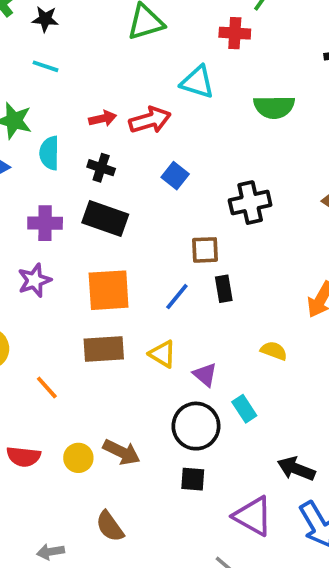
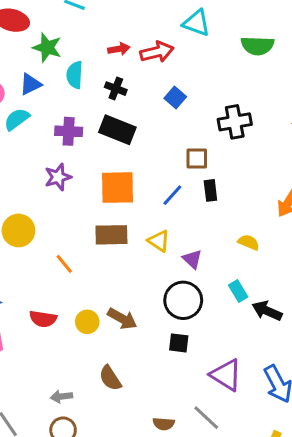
cyan rectangle: (244, 409) -> (238, 291), moved
black arrow: (296, 469) -> (267, 311), moved

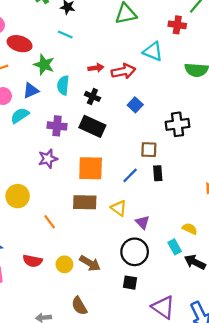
yellow semicircle: (249, 242) -> (190, 229), moved

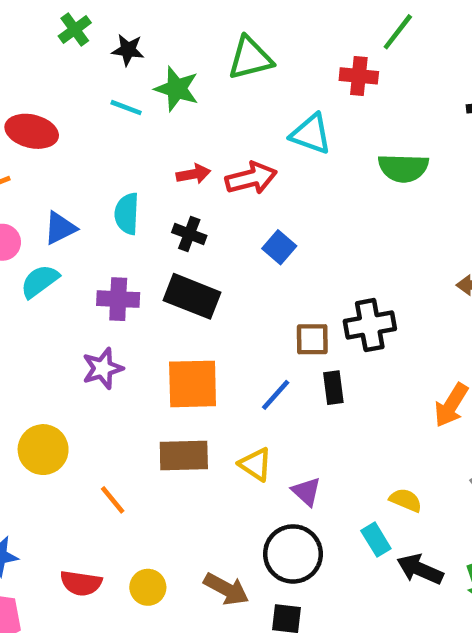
green star: (44, 65) -> (177, 89), moved
black cross: (178, 124) -> (370, 325), moved
brown arrow: (90, 263) -> (226, 589), moved

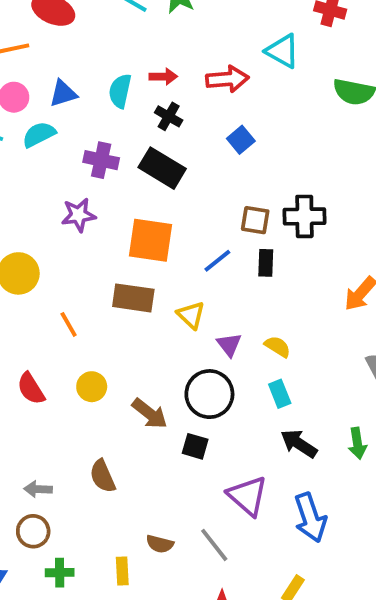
red arrow: (193, 174) -> (163, 77), moved
yellow semicircle: (406, 500) -> (278, 347), moved
black arrow: (420, 569) -> (299, 444), moved
red semicircle: (81, 583) -> (31, 389), turned 40
yellow circle: (148, 587) -> (92, 387), moved

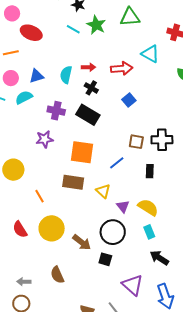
black rectangle: (266, 263) -> (150, 171), moved
yellow semicircle: (278, 347) -> (148, 207), size x1.5
yellow circle: (92, 387) -> (52, 228), size x1.6

